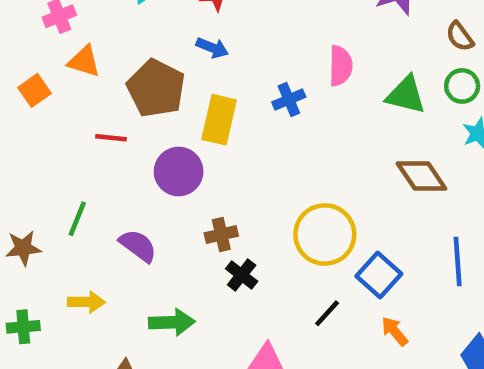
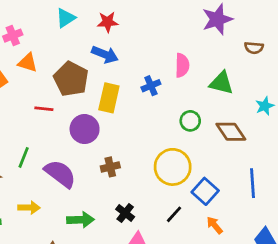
brown semicircle: (460, 36) -> (254, 48), turned -48
blue arrow: (212, 48) -> (105, 54), size x1.4
green circle: (462, 86) -> (190, 121), moved
purple semicircle: (138, 246) -> (60, 174), size x1.4
black cross: (242, 275) -> (125, 213), moved

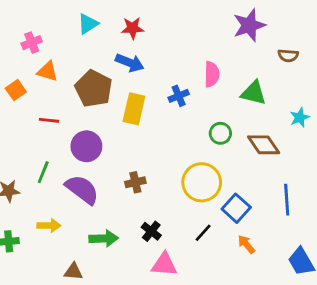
red line: (44, 109) -> (49, 120), moved
purple circle: (85, 129) -> (86, 146), moved

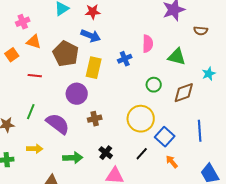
brown diamond: (264, 145) -> (184, 93), turned -75
purple circle: (86, 146) -> (77, 94), moved

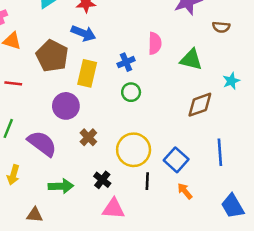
green circle: (154, 85) -> (131, 92), moved
brown cross: (95, 119) -> (88, 137), turned -32
yellow circle: (141, 119) -> (134, 150), moved
yellow arrow: (35, 149) -> (13, 175), turned 105
black line: (142, 154) -> (147, 181), turned -40

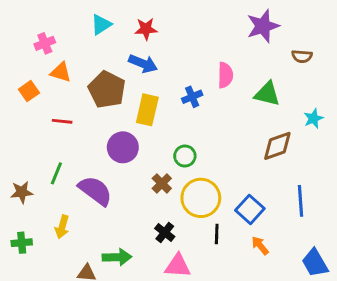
green circle: (131, 92) -> (185, 156), moved
brown cross: (88, 137) -> (162, 183), moved
green arrow: (61, 186) -> (117, 257), moved

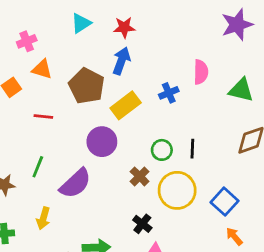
blue arrow: (143, 64) -> (121, 61), turned -92
yellow rectangle: (147, 110) -> (126, 105), turned 40
purple semicircle: (95, 191) -> (75, 183), turned 100
black line: (217, 234) -> (192, 149), moved

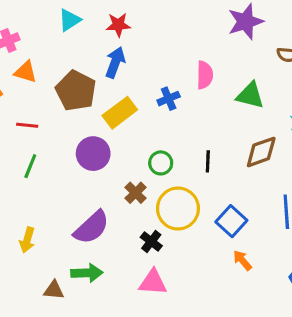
black line: (192, 149) -> (208, 161), moved
green line: (38, 167) -> (30, 166), moved
purple semicircle: (75, 183) -> (92, 227), moved
black cross: (142, 224) -> (151, 241), moved

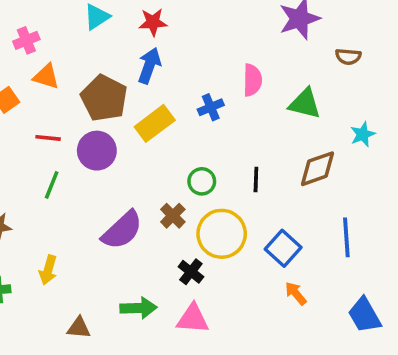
purple circle: (93, 154) -> (97, 151), moved
purple semicircle: (92, 227) -> (122, 230), moved
green arrow: (87, 273) -> (138, 308), moved

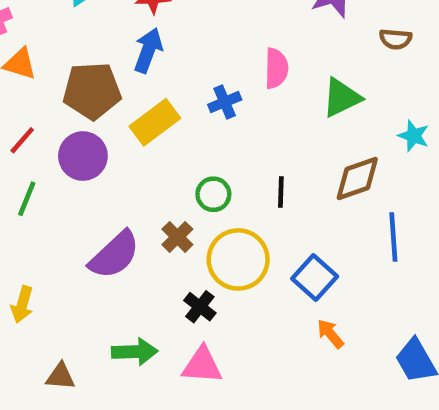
brown pentagon: (104, 98) -> (92, 91), turned -30
green triangle: (305, 104) -> (342, 98), turned -40
cyan star: (363, 134) -> (414, 136), turned -30
red line: (48, 138) -> (22, 140), turned -55
blue line: (346, 237) -> (393, 237), moved

